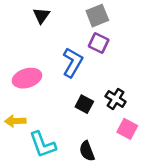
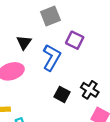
black triangle: (41, 16) -> (24, 43), moved
gray square: (97, 16) -> (50, 16), moved

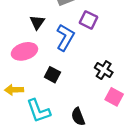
black square: (62, 94) -> (52, 75), moved

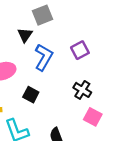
purple square: (89, 20) -> (80, 50), moved, turned 36
black triangle: (37, 22) -> (25, 35), moved

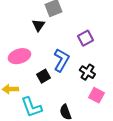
blue L-shape: (44, 57) -> (61, 60), moved
black square: (31, 95) -> (43, 76), turned 32

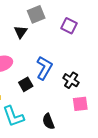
purple square: (85, 38) -> (69, 26), moved, turned -35
pink square: (96, 95) -> (80, 104), turned -35

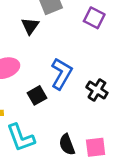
pink square: (80, 104) -> (96, 147), moved

